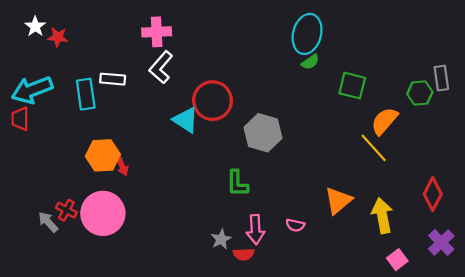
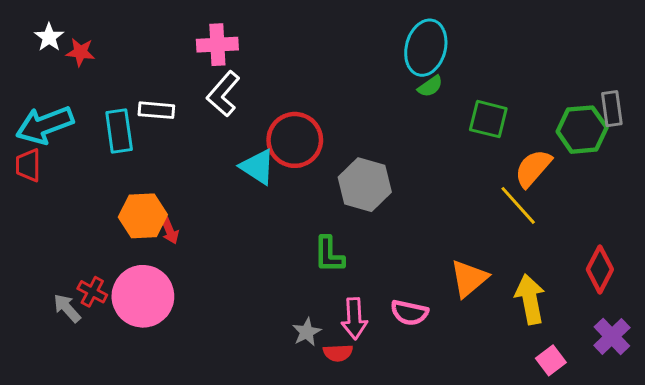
green hexagon: (420, 93) -> (582, 130), size x1.4
pink semicircle: (295, 225) -> (409, 313), size x1.4

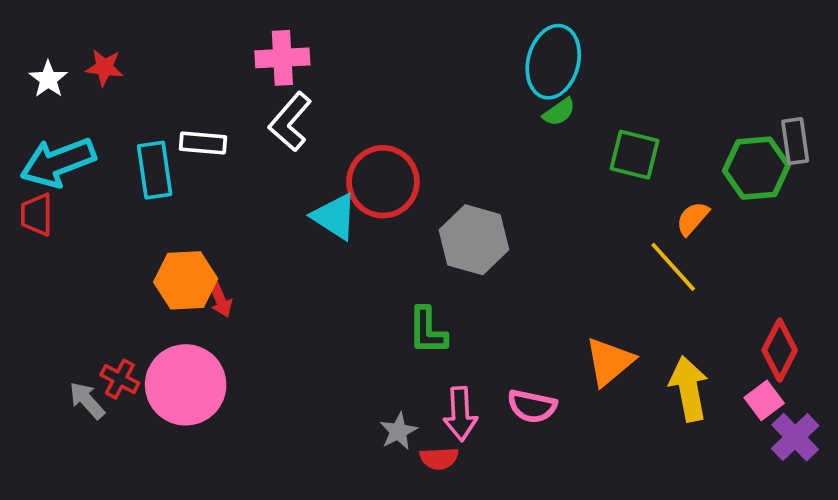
white star: (49, 37) -> (48, 79), moved
orange semicircle: (533, 168) -> (693, 218), size x0.7
pink square: (551, 360) -> (764, 400), moved

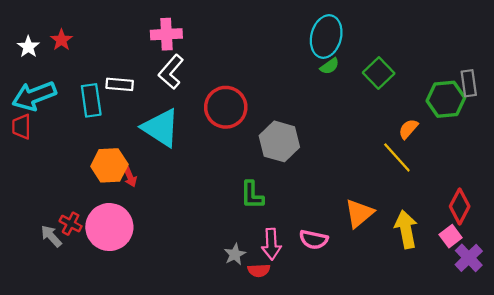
red star: (104, 68) -> (61, 40), turned 30
green square: (635, 155) -> (379, 73), moved, turned 32
cyan triangle: (335, 217) -> (161, 128), moved, size x1.4

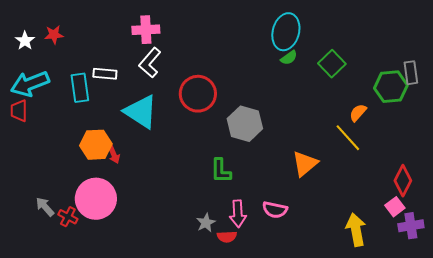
red star: (61, 40) -> (54, 35), turned 30
orange triangle: (359, 213) -> (305, 164), moved
red cross: (71, 224) -> (68, 217), moved
yellow arrow: (406, 229) -> (356, 230), moved
purple cross: (469, 258) -> (411, 226), turned 35

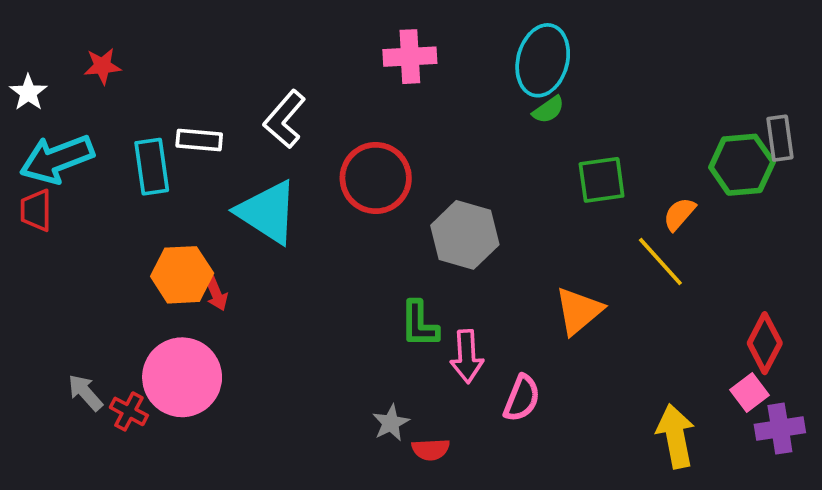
pink cross: (146, 30) -> (410, 57), moved
white star: (25, 41) -> (28, 93), moved
green square: (332, 64) -> (602, 180), moved, turned 36
pink semicircle: (275, 210) -> (522, 398), turned -80
pink arrow: (238, 214) -> (467, 356), moved

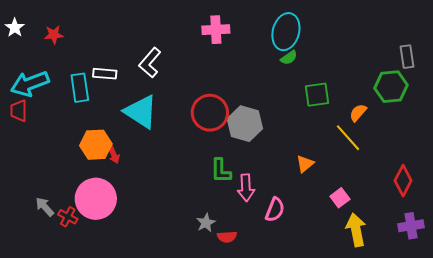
white star: (28, 93) -> (15, 28), moved
gray rectangle: (780, 138) -> (407, 57), moved
red circle: (376, 178) -> (210, 113), moved
orange triangle: (579, 311) -> (305, 164), size x0.7
pink square: (750, 392) -> (340, 198), moved

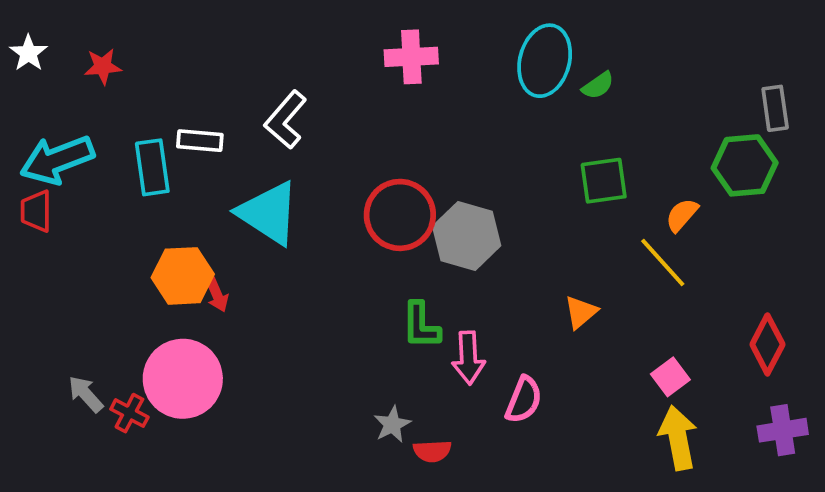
green semicircle: (289, 58) -> (598, 85), moved
pink square: (340, 198) -> (670, 377), moved

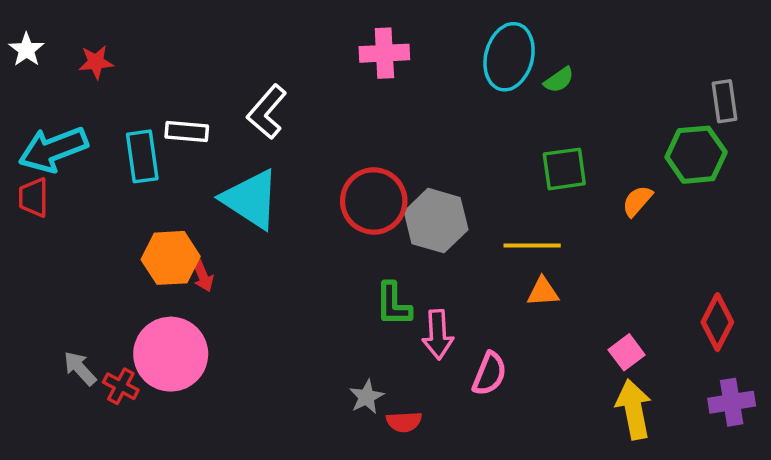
yellow line: (663, 263) -> (532, 245), moved, turned -48
orange triangle: (581, 312) -> (543, 292), turned 36

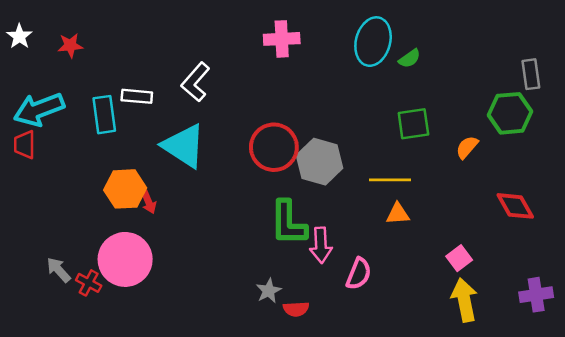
green L-shape: (393, 304) -> (288, 223), size x1.4
red diamond: (717, 322) -> (515, 206), moved, turned -57

